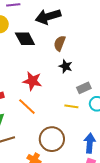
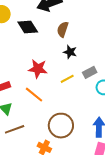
yellow line: (71, 106) -> (67, 79), moved, turned -32

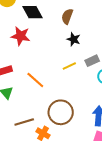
red star: (38, 69) -> (21, 36), moved
brown line: (15, 129) -> (24, 122), moved

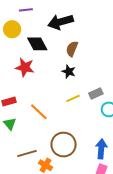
black star: (74, 39) -> (69, 72), moved

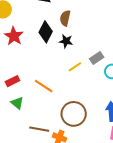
black diamond: (37, 44) -> (46, 32), moved, turned 65
red star: (25, 67) -> (14, 36), moved, turned 30
brown line: (27, 154) -> (39, 129), turned 36

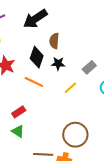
gray rectangle: (97, 58) -> (89, 67), moved
red rectangle: (12, 81) -> (19, 112), moved
orange line: (44, 86) -> (34, 82), moved

